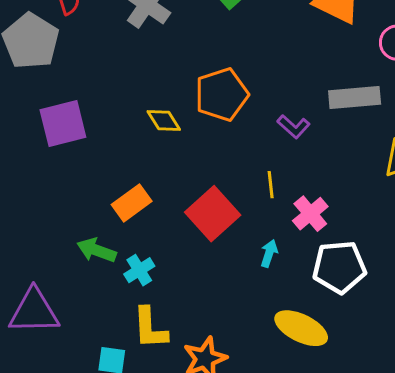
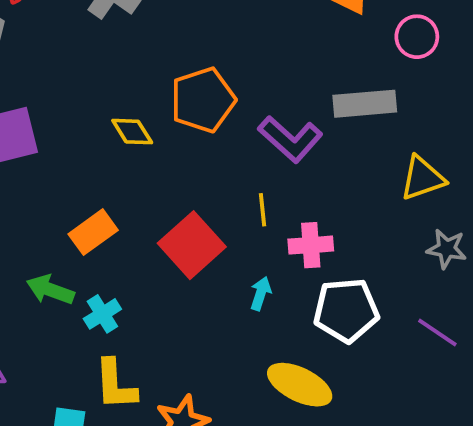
purple L-shape: (293, 127) -> (290, 139), size x1.6
pink cross: (310, 214) -> (311, 245), turned 36

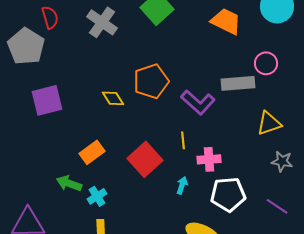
pink circle: (417, 37) -> (266, 63), moved

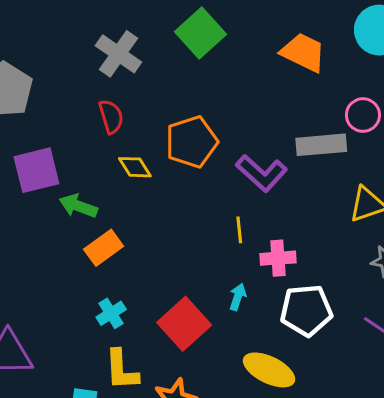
red semicircle: (50, 17) -> (111, 117), moved
red square: (145, 159) -> (184, 324), moved
green arrow: (69, 183) -> (78, 206), moved

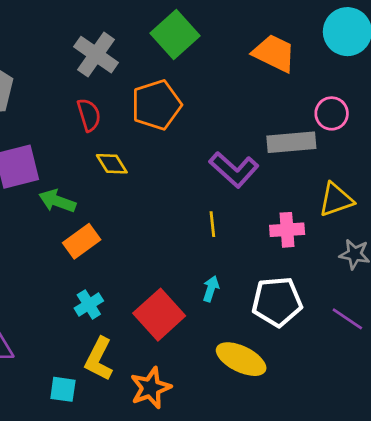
orange pentagon: (192, 142) -> (156, 105), moved
pink cross: (278, 258) -> (287, 230), moved
yellow L-shape: (121, 370) -> (99, 359), turned 30

